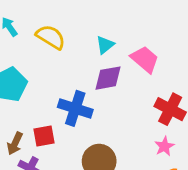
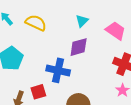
cyan triangle: (105, 45) -> (82, 21), moved
pink trapezoid: (145, 59) -> (116, 31), moved

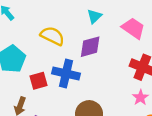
yellow semicircle: (36, 23) -> (52, 36), moved
red square: (38, 92) -> (39, 81), moved

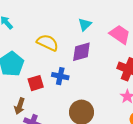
blue cross: (66, 74) -> (60, 76), size x0.7

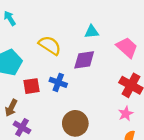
cyan triangle: (85, 24) -> (92, 32), turned 32

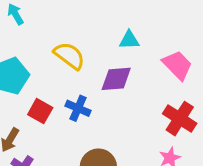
red square: (31, 86) -> (40, 111), turned 35

